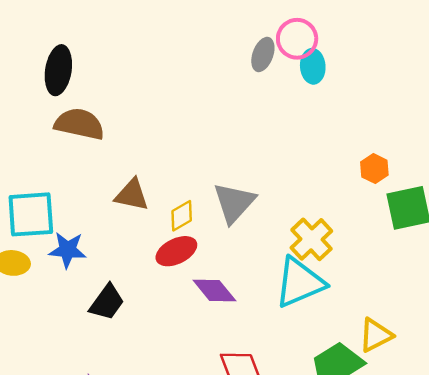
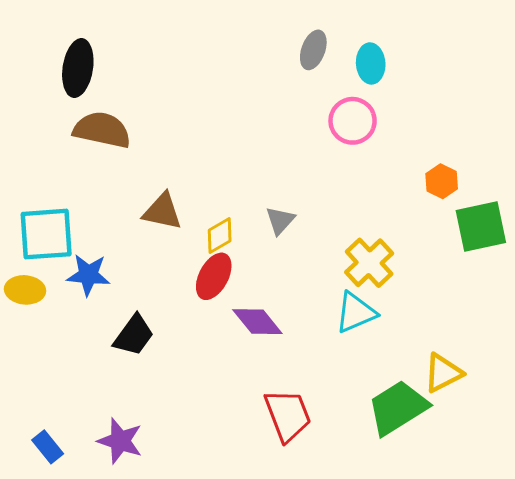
pink circle: (297, 39) -> (353, 121), moved
gray triangle: (234, 203) -> (280, 220), size x0.6
red ellipse: (176, 251) -> (214, 276), turned -36
cyan triangle: (300, 283) -> (356, 313), size x0.7

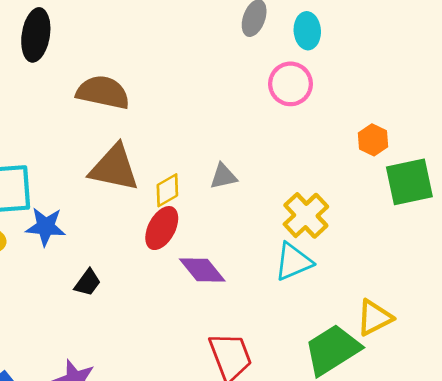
brown semicircle: (102, 130) -> (103, 92), moved
brown triangle: (162, 211) -> (114, 168), size x1.4
gray triangle: (280, 220) -> (223, 176), turned 36
black trapezoid: (134, 335) -> (88, 283), size x0.7

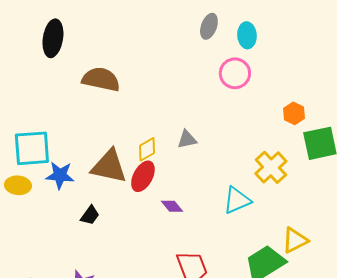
brown triangle: (114, 168) -> (109, 166), moved
yellow cross: (306, 215) -> (271, 167), moved
purple diamond: (202, 270) -> (172, 206), size x0.7

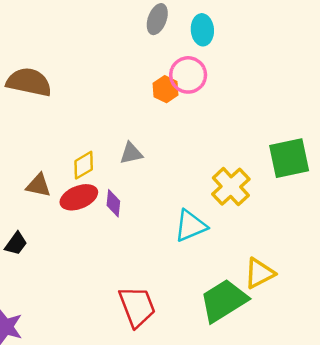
orange hexagon: (294, 113) -> (166, 89), moved
brown triangle: (109, 166) -> (38, 185), size x0.6
red ellipse: (143, 176) -> (79, 197), turned 40
purple diamond: (172, 206) -> (113, 203), moved, turned 45

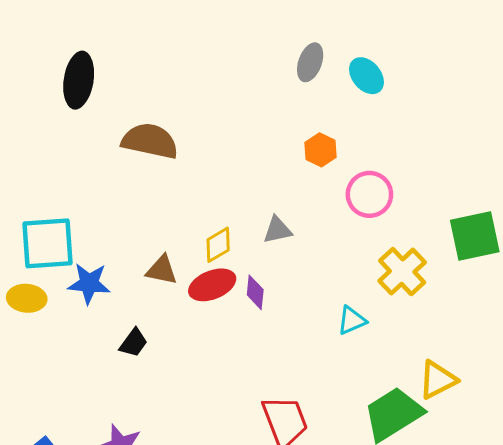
cyan ellipse: (202, 30) -> (366, 76), turned -36
pink circle: (188, 75) -> (369, 194), moved
cyan triangle: (190, 226) -> (352, 321), size x0.7

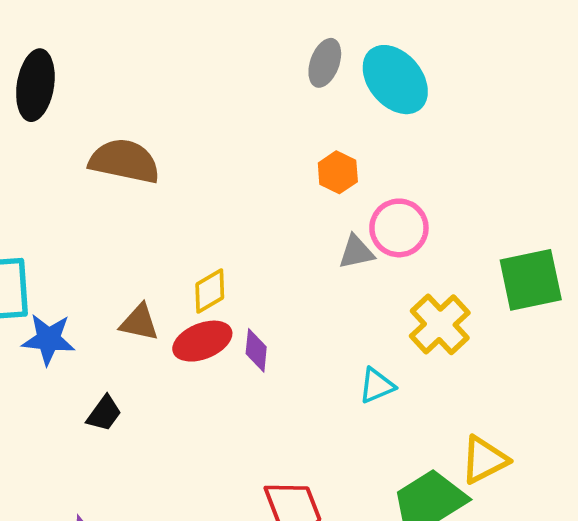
cyan ellipse: (366, 76) -> (395, 80), size x1.5
gray triangle: (277, 230) -> (356, 252), moved

